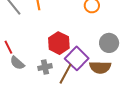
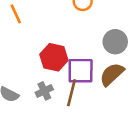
purple square: (77, 58) -> (81, 71), turned -30
brown semicircle: (100, 67) -> (112, 74), turned 150

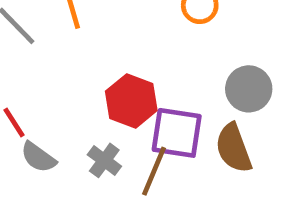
brown semicircle: (112, 74) -> (234, 148), turned -76
gray cross: (44, 91) -> (104, 160), turned -36

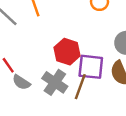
gray cross: (104, 160) -> (55, 82), size x1.5

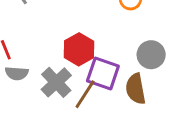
gray semicircle: (21, 82) -> (17, 73), turned -42

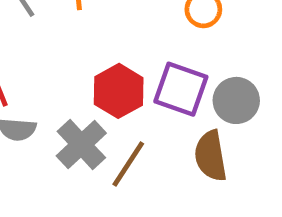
purple square: (103, 74) -> (181, 89), moved

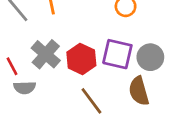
gray cross: (81, 145) -> (46, 54), moved
brown line: (128, 164) -> (91, 101), turned -64

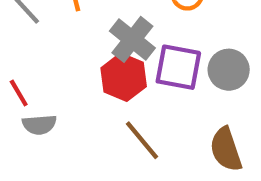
gray cross: (46, 54) -> (132, 39), moved
brown semicircle: (139, 91) -> (226, 149), moved

